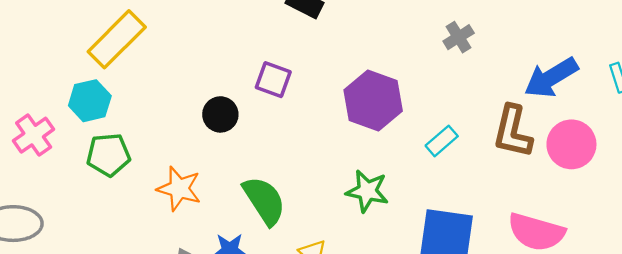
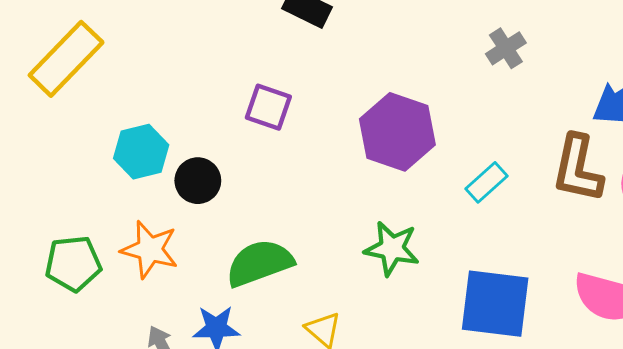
cyan hexagon: (90, 101) -> (141, 152), moved
black circle: (220, 114) -> (198, 181), moved
green pentagon: (108, 155) -> (73, 264), moved
green semicircle: (264, 201) -> (260, 263), turned -76

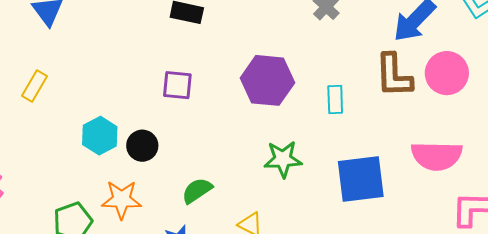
yellow rectangle: (66, 59) -> (34, 86), size x0.6
cyan rectangle: (486, 182) -> (335, 100), turned -36
green semicircle: (260, 263) -> (197, 191), size x0.7

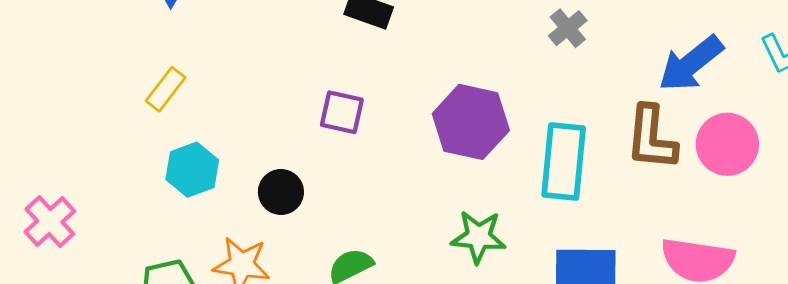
yellow rectangle: (34, 86) -> (166, 89), moved
cyan rectangle: (335, 100) -> (564, 161), size x1.8
cyan hexagon: (100, 136) -> (192, 170), moved

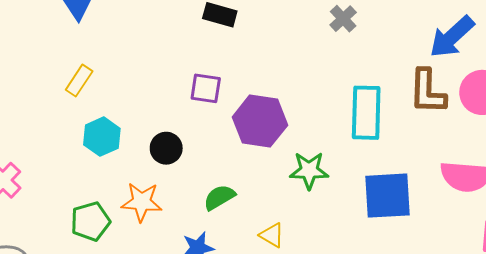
gray cross: (568, 28) -> (343, 19), moved
purple hexagon: (471, 122) -> (260, 121), moved

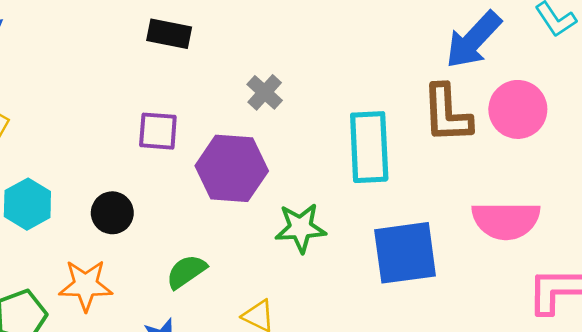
gray cross: (343, 19) -> (265, 92), moved

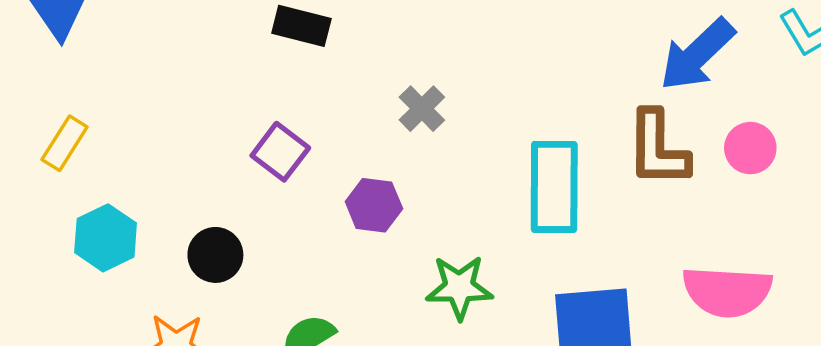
pink circle: (518, 109) -> (750, 148), size x0.7
purple square: (158, 131) -> (280, 152), turned 30
purple hexagon: (232, 168) -> (374, 205), size x0.6

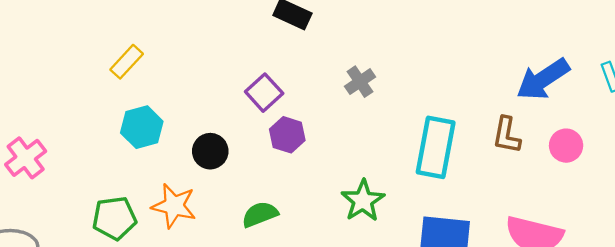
brown L-shape: (658, 149) -> (507, 135), size x0.7
purple hexagon: (374, 205) -> (287, 135), moved
green star: (459, 287) -> (363, 201), turned 30

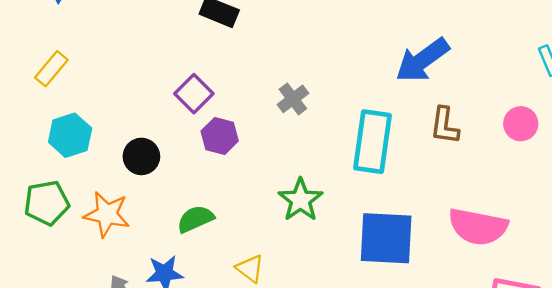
blue arrow: (543, 79) -> (422, 60), moved
gray cross: (360, 82) -> (293, 99), moved
pink circle: (566, 146) -> (521, 124), moved
green pentagon: (114, 218) -> (47, 203), moved

